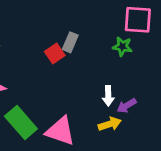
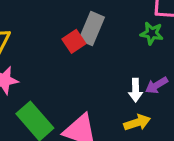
gray rectangle: (70, 42) -> (92, 28), size x1.4
purple arrow: (127, 106) -> (157, 85), moved

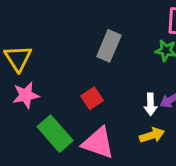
red square: (74, 41) -> (92, 98), moved

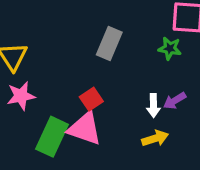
green rectangle: (55, 134) -> (52, 137), turned 66
pink triangle: (98, 143) -> (85, 129), moved

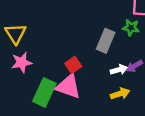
gray rectangle: (109, 43) -> (106, 41), moved
white arrow: (153, 106) -> (119, 70), turned -105

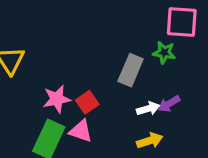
pink star: (22, 62) -> (57, 99), moved
pink triangle: (68, 86) -> (81, 131), size x0.7

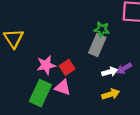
green star: (164, 52) -> (102, 29), moved

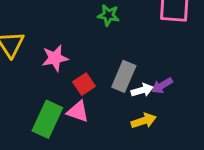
green star: (102, 29) -> (108, 15), moved
gray rectangle: (97, 45) -> (124, 76), moved
pink star: (46, 65) -> (55, 58), moved

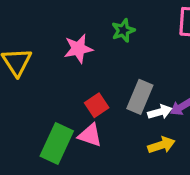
green star: (108, 15) -> (123, 30), turned -30
pink star: (55, 58) -> (78, 49), moved

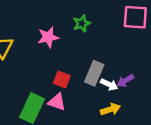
red square: (97, 105) -> (62, 79), turned -35
white arrow: (160, 112) -> (109, 84), turned 42

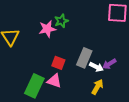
green star: (82, 23) -> (61, 21), moved
yellow arrow: (110, 109) -> (97, 87), turned -42

